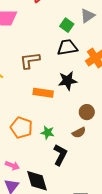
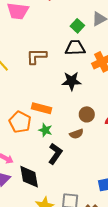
orange rectangle: (43, 93) -> (41, 108), moved

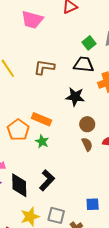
brown circle: (87, 114) -> (87, 124), moved
brown semicircle: (76, 134) -> (87, 144), moved, turned -104
black L-shape: (55, 154) -> (47, 180), moved

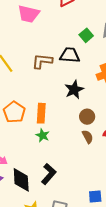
black trapezoid: (84, 65) -> (70, 55), moved
black star: (75, 97) -> (74, 90), turned -30
orange rectangle: (42, 119) -> (41, 113), turned 72
orange pentagon: (18, 130) -> (14, 112), moved

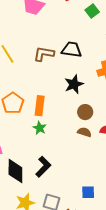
green square: (86, 35) -> (92, 11), moved
brown semicircle: (88, 137) -> (84, 132), turned -48

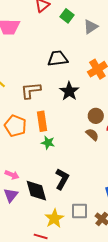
brown L-shape: (44, 54) -> (31, 90), moved
brown circle: (85, 112) -> (96, 116), moved
brown semicircle: (84, 132) -> (92, 135), turned 40

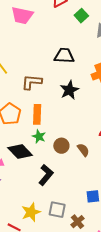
brown circle: (96, 116) -> (61, 146), moved
brown semicircle: (92, 135) -> (83, 150), moved
black diamond: (36, 191) -> (20, 152), moved, turned -40

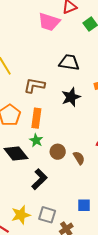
pink trapezoid: (22, 15) -> (49, 22), moved

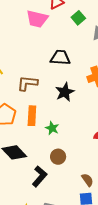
green star: (36, 140) -> (52, 128), moved
brown circle: (58, 152) -> (58, 157), moved
brown semicircle: (79, 158) -> (87, 180), moved

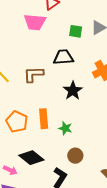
green square: (78, 18) -> (76, 31), moved, turned -32
brown L-shape: (27, 83) -> (34, 74), moved

